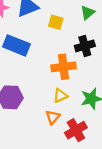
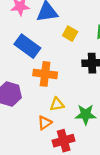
orange cross: (64, 67) -> (45, 74), moved

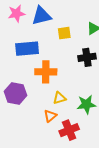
yellow square: (70, 34) -> (64, 33), turned -32
blue rectangle: (27, 46) -> (27, 49), turned -35

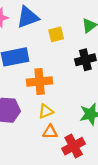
yellow triangle: (59, 98) -> (46, 111), moved
orange triangle: (50, 116) -> (50, 132), turned 48

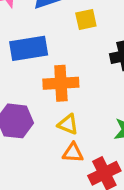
yellow triangle: (46, 111) -> (68, 124), turned 42

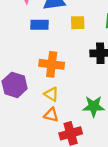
blue rectangle: (29, 48) -> (39, 25), moved, size x0.7

